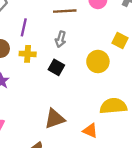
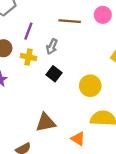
gray arrow: (61, 39) -> (52, 47), moved
yellow circle: (98, 62) -> (90, 86), moved

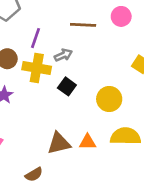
gray arrow: (52, 47) -> (63, 55), turned -136
yellow cross: (28, 57) -> (37, 68), size x1.5
orange triangle: (78, 139) -> (88, 142), moved, turned -32

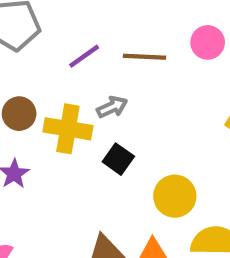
purple line: (36, 38) -> (84, 56), moved, turned 36
yellow circle: (109, 99) -> (175, 196), moved

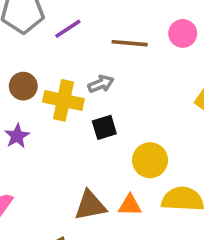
purple line: (84, 56) -> (68, 29), moved
black square: (118, 159) -> (104, 127), turned 35

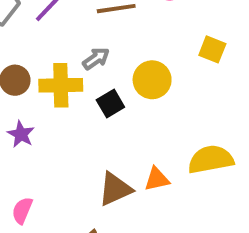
yellow circle: (150, 160) -> (152, 80), moved

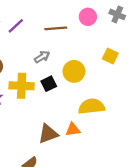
yellow cross: (61, 85) -> (22, 86), moved
yellow semicircle: (211, 159) -> (92, 106), moved

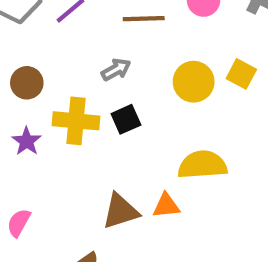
yellow circle: (74, 71) -> (194, 82), moved

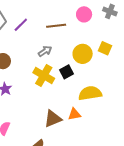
black square: (126, 119) -> (66, 72), moved
yellow cross: (76, 121) -> (44, 75), moved, turned 30

